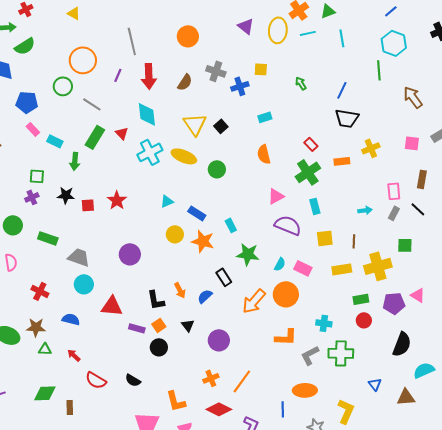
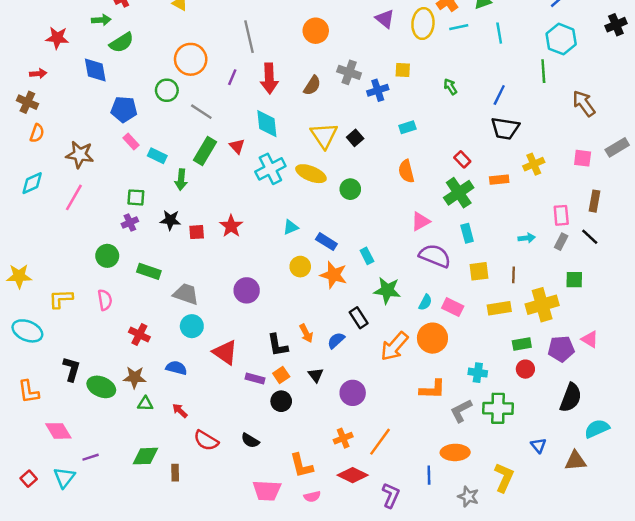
red triangle: (112, 306) -> (225, 352), turned 30

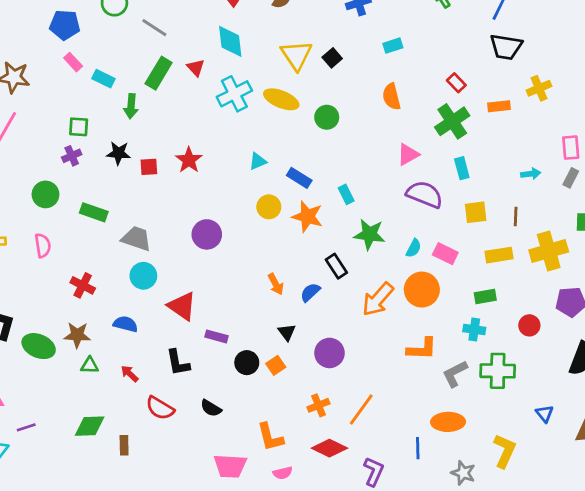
green rectangle: (522, 344) -> (485, 296), moved
black L-shape: (278, 345) -> (178, 363), moved
orange square: (281, 375) -> (276, 365), moved

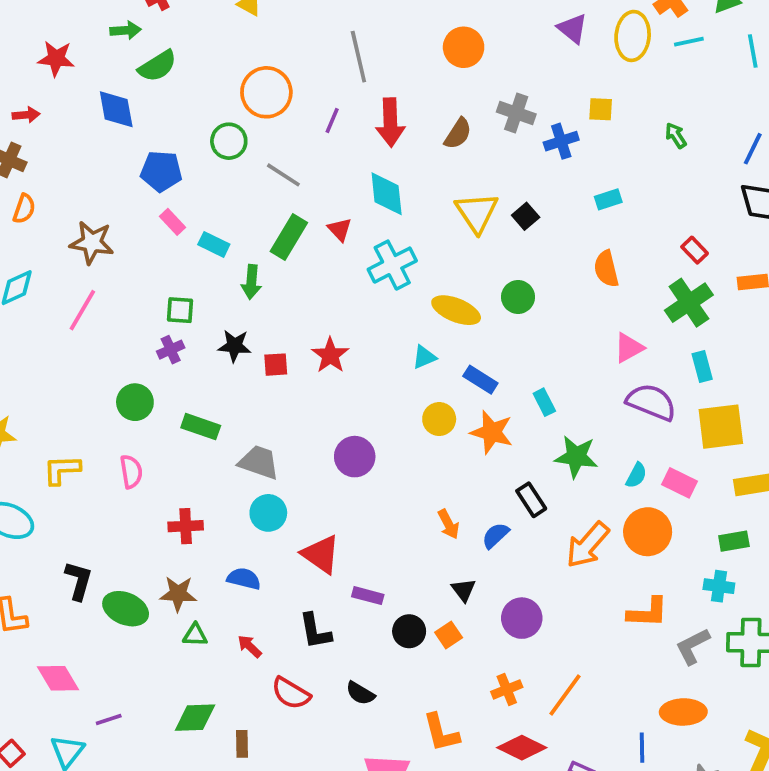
yellow ellipse: (281, 99) -> (456, 310), moved
yellow square: (476, 212) -> (721, 427), size x1.5
red cross: (83, 285) -> (186, 526), turned -30

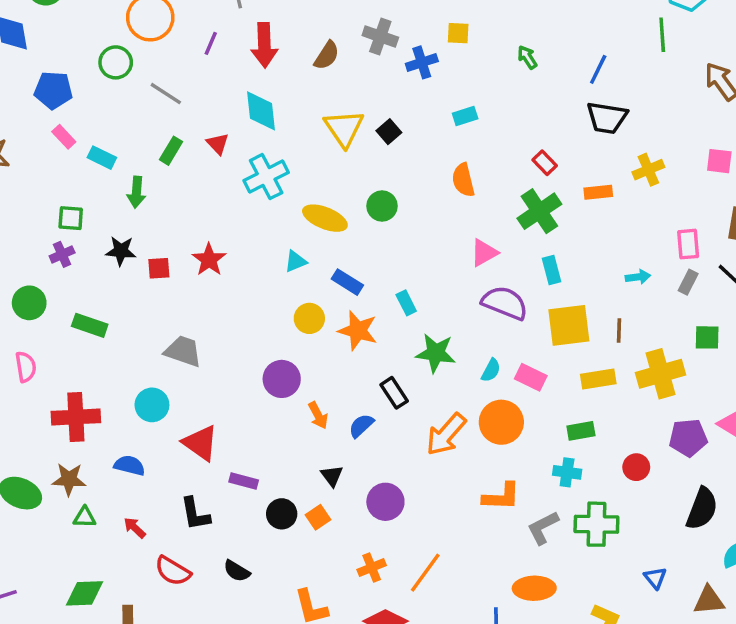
green rectangle: (289, 237) -> (171, 151), size x0.7
purple circle: (355, 457) -> (282, 379), moved
gray trapezoid: (259, 462) -> (183, 351), moved
red cross: (186, 526) -> (76, 417), size x1.5

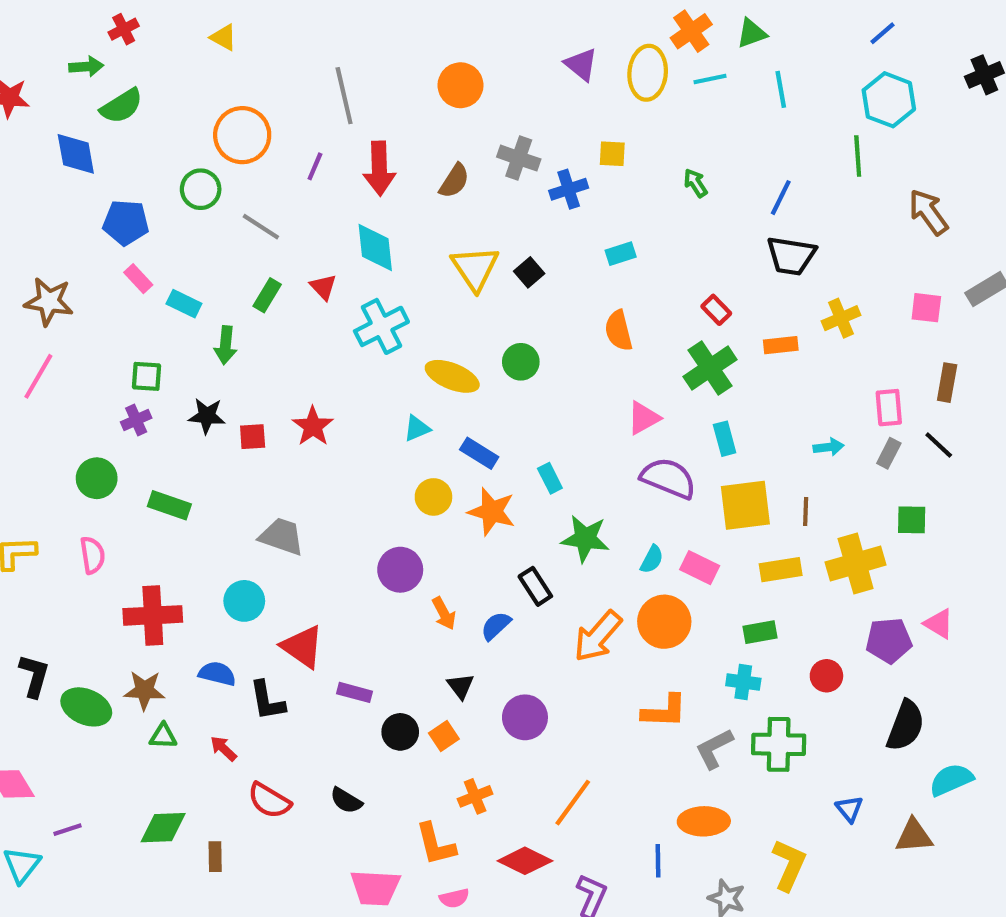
black L-shape: (195, 514) -> (267, 701), moved
orange cross: (372, 567) -> (475, 796), moved

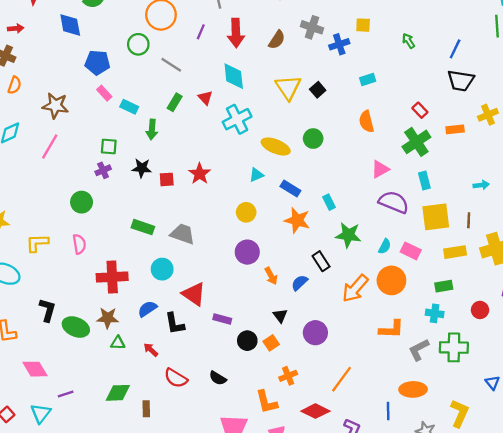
yellow circle: (433, 497) -> (246, 212), moved
green rectangle: (169, 505) -> (143, 227), moved
blue semicircle: (217, 674) -> (147, 309), turned -48

